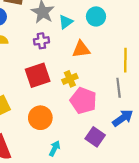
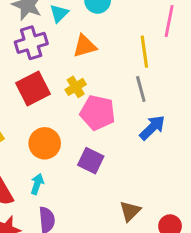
purple cross: (41, 41) -> (31, 43), size x1.5
purple square: (95, 137) -> (91, 161), moved
cyan arrow: (55, 148) -> (37, 184), moved

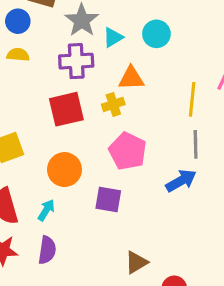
yellow cross: (76, 87) -> (113, 104), moved
gray line: (141, 89) -> (196, 144), moved
purple square: (91, 161) -> (108, 199), turned -30

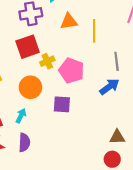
yellow line: (192, 99) -> (94, 31), moved
yellow cross: (113, 104) -> (47, 61), moved
brown triangle: (136, 262) -> (117, 137), moved, turned 35

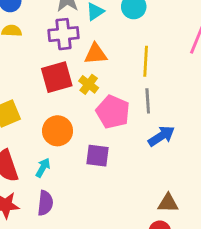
orange triangle: (69, 21) -> (96, 54), moved
yellow cross: (47, 61) -> (89, 84), moved, turned -32
gray line: (117, 61) -> (148, 101), moved

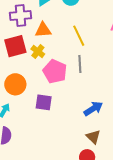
yellow line: (146, 61) -> (79, 36), turned -30
blue arrow: (161, 136) -> (93, 109), moved
brown triangle: (168, 203) -> (93, 137), turned 42

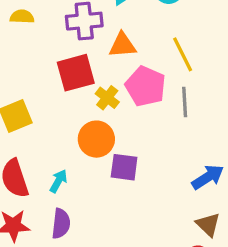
yellow cross: (38, 52) -> (107, 98), moved
pink pentagon: (55, 71) -> (146, 86), moved
orange circle: (15, 84) -> (96, 139), moved

